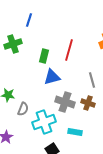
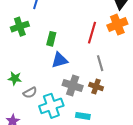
red line: (69, 50) -> (92, 33), moved
gray semicircle: (23, 109) -> (30, 93), turned 40

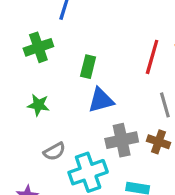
green star: (15, 78) -> (38, 105), moved
gray cross: (73, 86) -> (122, 140), turned -30

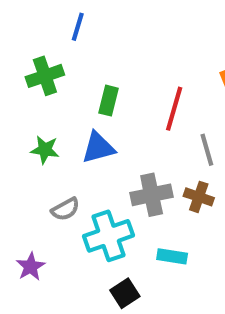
red line: (152, 57) -> (174, 109), moved
blue triangle: (101, 100) -> (98, 148), moved

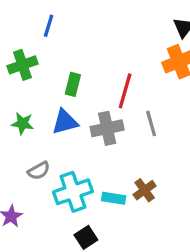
gray cross: (152, 195) -> (107, 128), moved
brown cross: (199, 197) -> (145, 190), moved, turned 35
cyan rectangle: (172, 256) -> (114, 198), moved

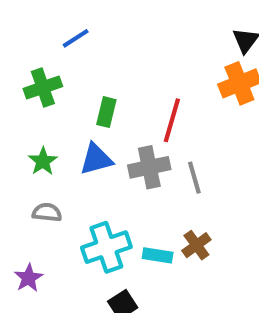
blue line: (49, 26) -> (76, 38), turned 40
green star: (23, 123) -> (43, 161), turned 30
gray line: (151, 123) -> (194, 178), moved
gray semicircle: (39, 171) -> (47, 212), moved, turned -145

